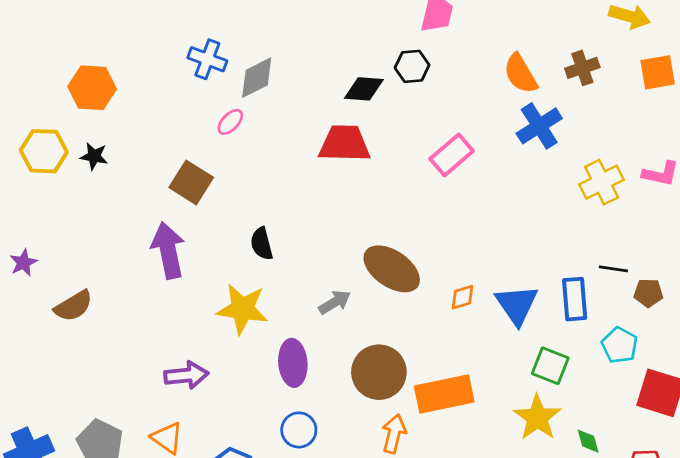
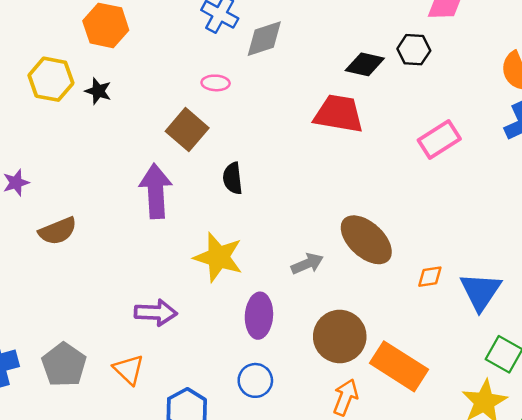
pink ellipse: (230, 122) -> (216, 83), moved, turned 40
black semicircle: (262, 244) -> (233, 178), moved
orange rectangle: (444, 394) -> (399, 366), turned 36

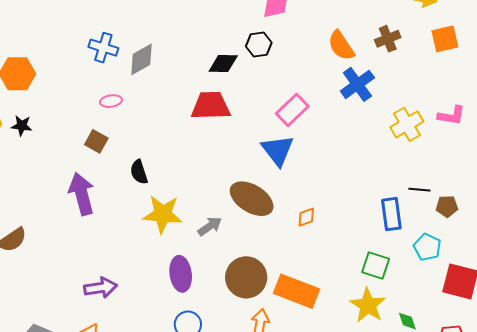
brown square: (187, 130) -> (96, 141), size x0.7
yellow star: (218, 257) -> (163, 214), moved
blue triangle: (481, 291) -> (278, 150), moved

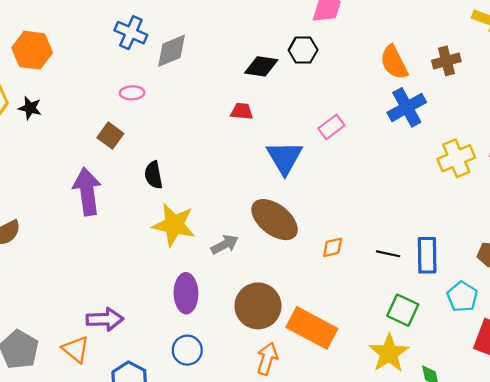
red trapezoid: (211, 106) -> (242, 111), size x0.5
pink rectangle: (292, 110) -> (331, 127), size x0.7
blue triangle: (278, 150) -> (285, 158), moved
black line: (419, 190) -> (388, 254), moved
purple arrow: (101, 288) -> (105, 319), moved

